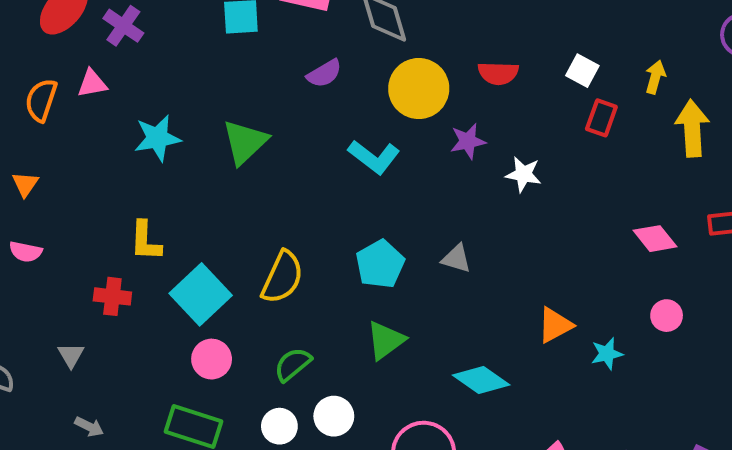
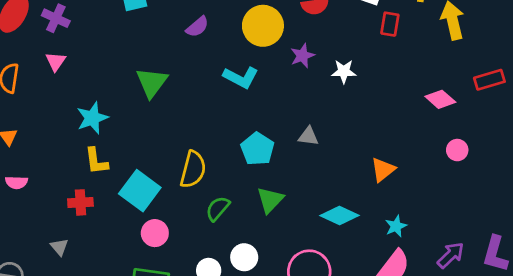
pink triangle: (92, 83) -> (56, 61), moved, turned -35
cyan star: (157, 138) -> (92, 118), moved
cyan star: (607, 354) -> (396, 226), moved
green semicircle: (293, 364) -> (218, 209), moved

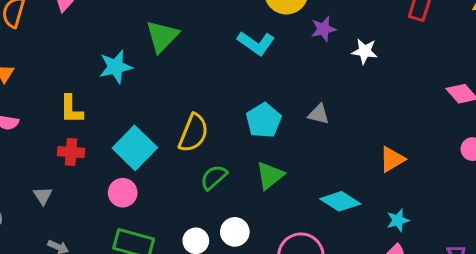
cyan star: (92, 118) -> (116, 67), moved
yellow L-shape: (96, 161) -> (71, 109), moved
pink circle: (155, 233) -> (123, 193), moved

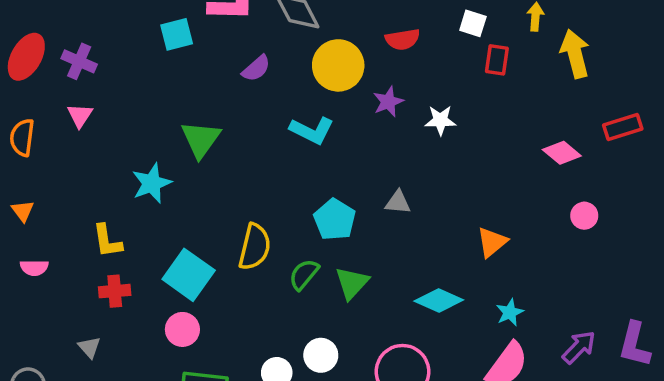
green semicircle: (214, 177) -> (304, 274), moved

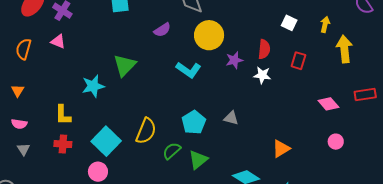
red semicircle: (403, 39) -> (264, 49), moved, turned -84
red rectangle: (497, 60) -> (298, 61), moved
pink triangle: (80, 115) -> (58, 41), turned -49
gray triangle: (89, 347) -> (23, 149), moved

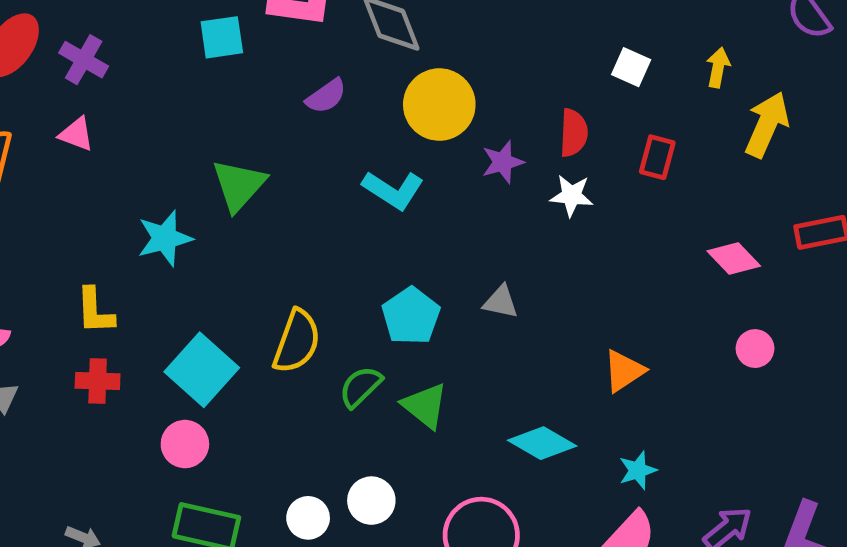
yellow arrow: (344, 49) -> (767, 124), turned 32
green triangle: (198, 160) -> (425, 406), turned -40

